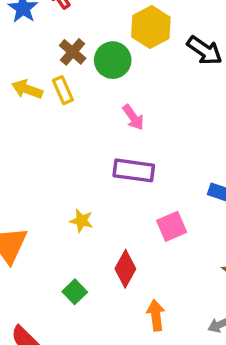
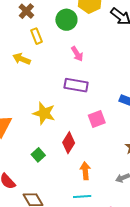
brown cross: (73, 52) -> (26, 11), moved
yellow arrow: (27, 89) -> (22, 59), moved
yellow star: (82, 221) -> (44, 113), size x1.6

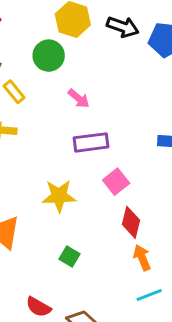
pink square: (97, 119) -> (116, 182), moved
red diamond: (69, 143) -> (131, 222), moved

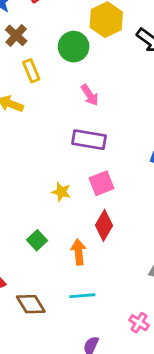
yellow star: (59, 196) -> (61, 192), moved, size x0.6
orange arrow: (142, 258) -> (79, 252), moved
cyan line: (149, 295) -> (82, 296), moved

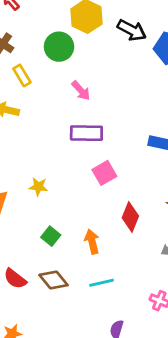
yellow star: (61, 192) -> (38, 187), moved
red diamond: (104, 225) -> (130, 217), moved
brown diamond: (31, 304) -> (54, 280), moved

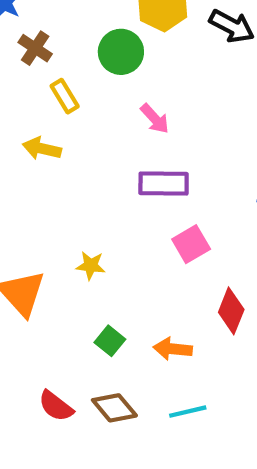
orange arrow: (92, 242) -> (173, 349), turned -70

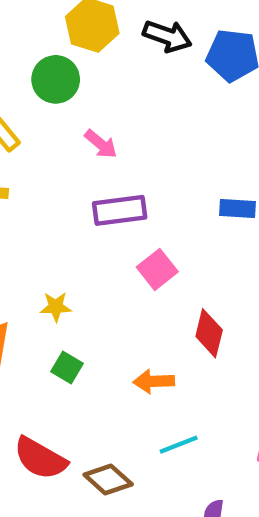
green square: (110, 341) -> (67, 367), moved
red semicircle: (56, 406) -> (40, 458), size x1.4
brown diamond: (114, 408) -> (108, 480), moved

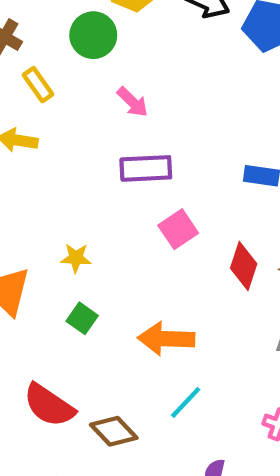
red diamond: (209, 333) -> (244, 266), moved
orange arrow: (154, 381) -> (166, 339), size x1.4
cyan line: (179, 445) -> (186, 402), turned -30

